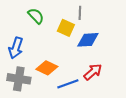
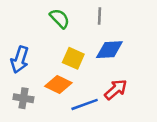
green semicircle: (36, 16) -> (60, 18), moved
yellow square: (66, 28) -> (73, 58), moved
gray cross: (19, 79) -> (23, 98), size x0.7

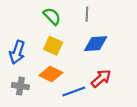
yellow square: (73, 58) -> (53, 46), moved

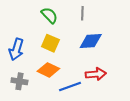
red arrow: (101, 78) -> (96, 74), turned 36

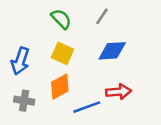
gray line: (82, 13) -> (102, 16), turned 32
orange diamond: (48, 70) -> (60, 87), turned -55

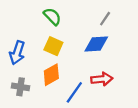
gray line: (102, 16) -> (105, 19), moved
blue line: (87, 107) -> (74, 92), turned -35

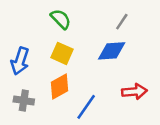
red arrow: (102, 79) -> (135, 92), moved

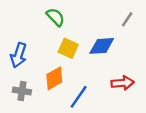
gray line: (122, 22) -> (127, 19), moved
yellow square: (62, 53) -> (68, 48), moved

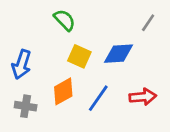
blue line: (79, 97) -> (98, 98), moved

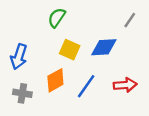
green semicircle: (65, 20) -> (57, 18), turned -102

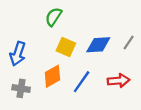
gray line: (130, 20) -> (129, 43), moved

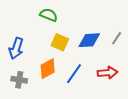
green semicircle: (54, 17) -> (49, 15), turned 78

